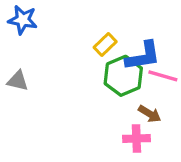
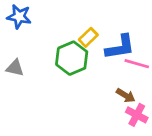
green hexagon: (123, 76) -> (72, 58), moved
pink cross: (136, 138) -> (137, 115), moved, turned 30

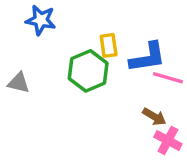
blue star: (19, 17) -> (41, 20), moved
yellow rectangle: (88, 37) -> (109, 45), turned -54

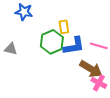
blue L-shape: (148, 57) -> (74, 46), moved
brown arrow: (154, 117) -> (91, 69), size x1.6

